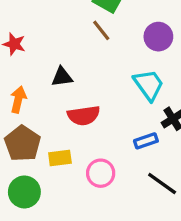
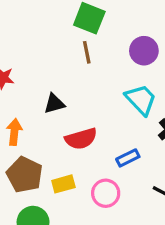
brown line: (101, 30) -> (87, 52), turned 35
blue rectangle: (146, 141) -> (128, 158), moved

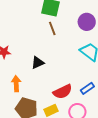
red semicircle: (81, 139) -> (63, 92), moved

